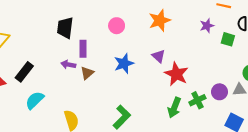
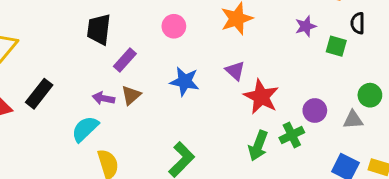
purple rectangle: (83, 49) -> (125, 60), turned 42
blue star: (124, 63) -> (185, 81), turned 30
purple arrow: (68, 65) -> (103, 98), moved
purple circle: (219, 92) -> (315, 111), moved
cyan semicircle: (35, 100) -> (85, 129), moved

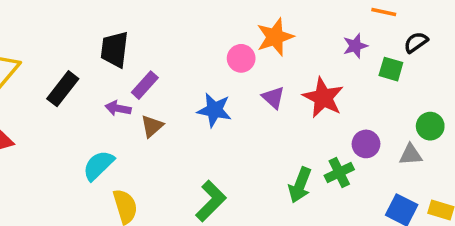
black semicircle: (358, 23) -> (416, 42), turned 55
pink circle: (174, 26) -> (241, 58), moved
black rectangle: (39, 94) -> (63, 89), moved
red star: (261, 97) -> (323, 98), moved
purple arrow: (103, 98) -> (118, 108), moved

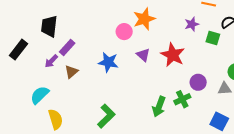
purple arrow: (118, 108) -> (51, 61), turned -56

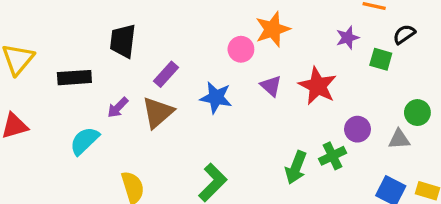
purple rectangle: (67, 47) -> (166, 74), moved
black rectangle: (19, 50) -> (74, 78), turned 48
purple arrow: (51, 61) -> (118, 108), moved
brown triangle: (71, 72) -> (158, 113), size x1.5
cyan semicircle: (40, 95) -> (84, 141), moved

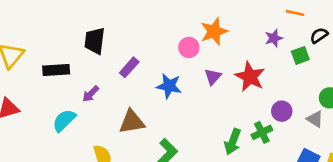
green square: (381, 59) -> (300, 55), turned -36
purple triangle: (271, 86) -> (213, 77), turned 30
brown triangle: (158, 113) -> (132, 122), moved, turned 32
gray triangle: (399, 139) -> (315, 119), turned 36

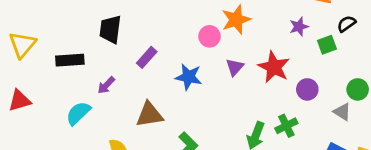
purple circle: (282, 111) -> (307, 89), moved

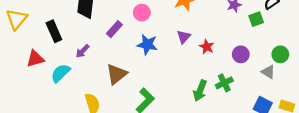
pink circle: (210, 36) -> (142, 13), moved
black rectangle: (70, 60) -> (54, 31), turned 70
red star: (274, 67) -> (207, 47), moved, size x0.6
red triangle: (20, 101) -> (35, 59), moved
brown triangle: (149, 115) -> (117, 74), turned -30

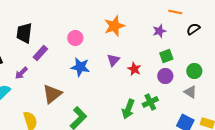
green square: (256, 19) -> (166, 56), moved
purple rectangle: (114, 29) -> (40, 53), moved
green circle: (280, 54) -> (194, 71), moved

